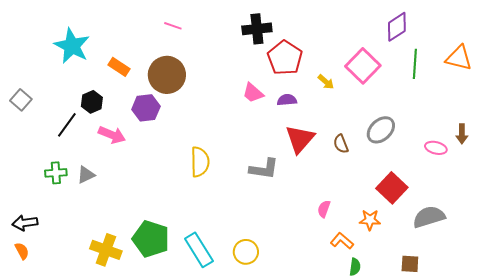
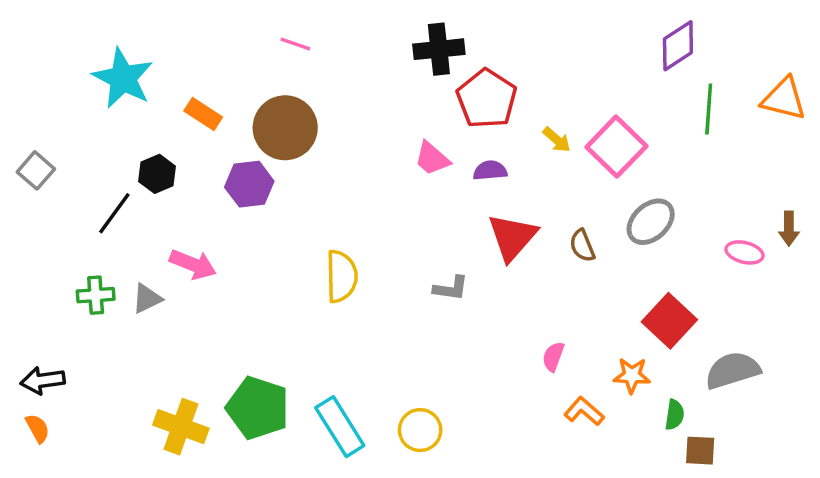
pink square: (363, 66) -> (616, 147), moved
pink arrow: (112, 135) -> (193, 264), moved
gray L-shape: (264, 169) -> (451, 288), size x0.7
green semicircle: (355, 267) -> (675, 415), moved

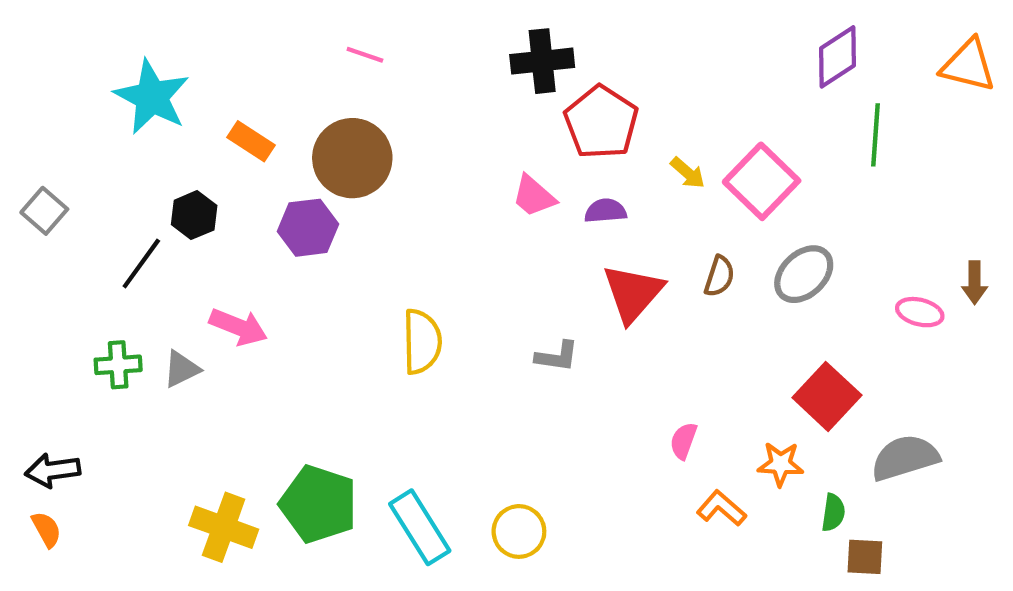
orange triangle: (784, 99) -> (968, 65), moved
brown semicircle: (582, 246) -> (719, 276), moved, turned -140

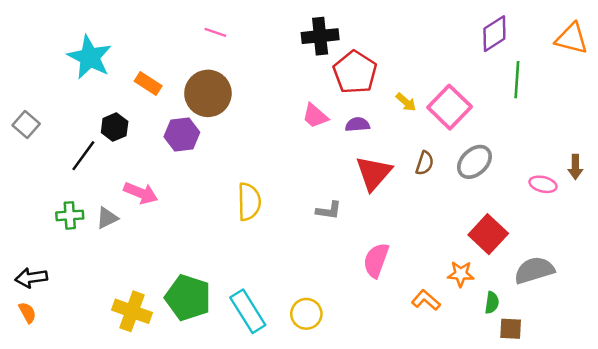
pink semicircle: (683, 441) -> (376, 260), moved, size x1.6

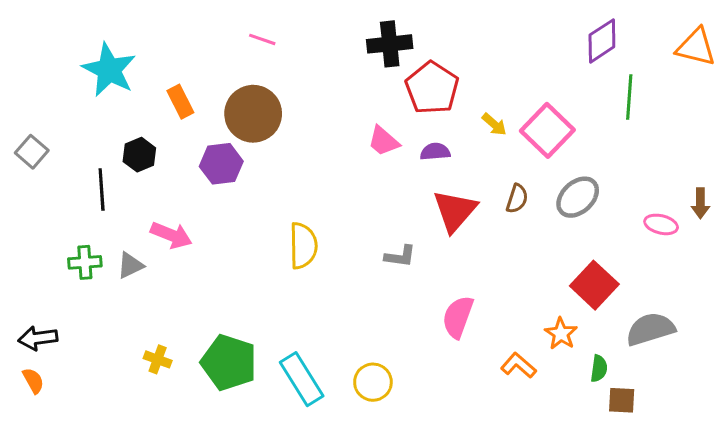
orange rectangle: (148, 83) -> (180, 102), turned 30
black line: (83, 156) -> (102, 190), turned -40
orange star: (461, 274) -> (561, 334), turned 30
yellow cross: (132, 311) -> (158, 359), moved, size x0.6

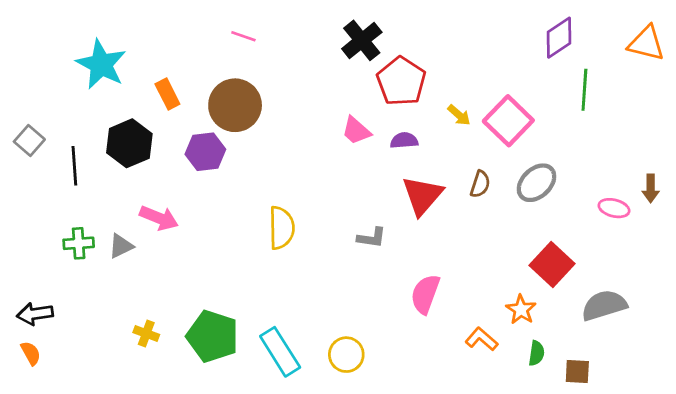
black cross: (390, 44) -> (362, 40), turned -33
black hexagon: (139, 155) -> (129, 143), size x1.5
black line: (102, 190) -> (74, 166), moved
green semicircle: (599, 368) -> (536, 353), moved

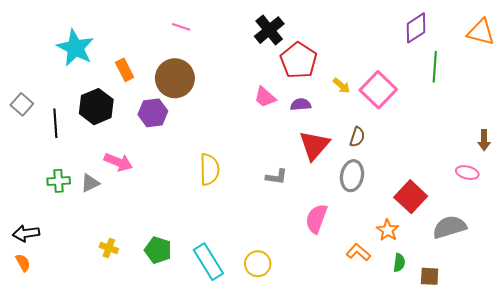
gray ellipse: (536, 183) -> (352, 176), moved, turned -36
pink ellipse: (614, 208) -> (467, 173), moved
green pentagon: (212, 336) -> (158, 250), size x0.7

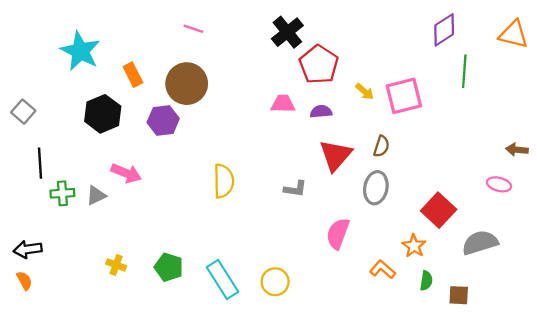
pink square: (378, 90) -> (404, 96), turned 32
pink trapezoid: (265, 97) -> (283, 104), turned 140
black line: (55, 123) -> (40, 163), moved
brown arrow: (484, 140) -> (517, 150), turned 96

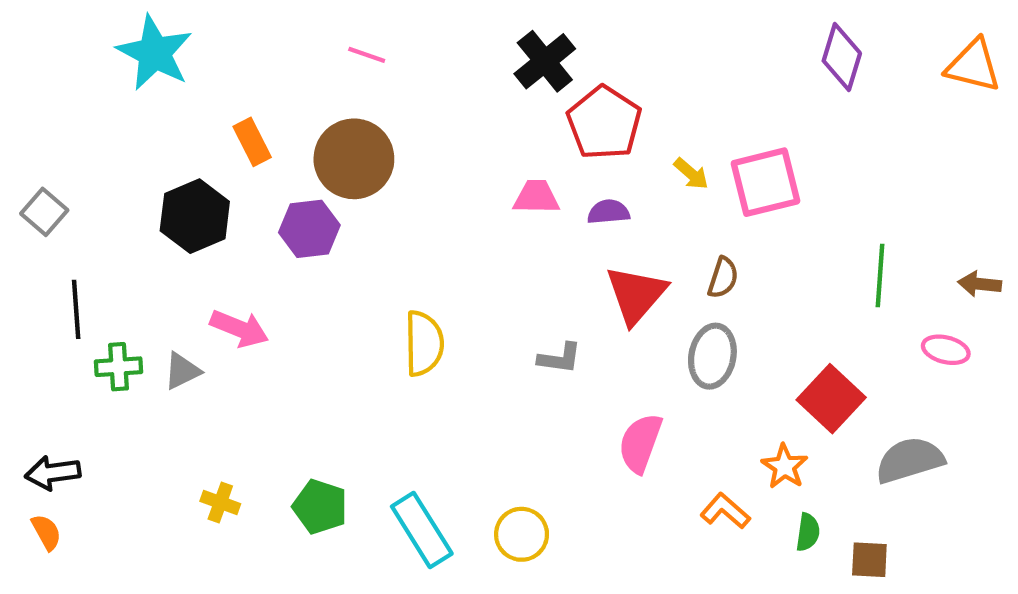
purple diamond: (444, 30) -> (842, 57), turned -40
cyan star: (80, 51) -> (155, 53), moved
green line: (464, 71) -> (880, 276), moved

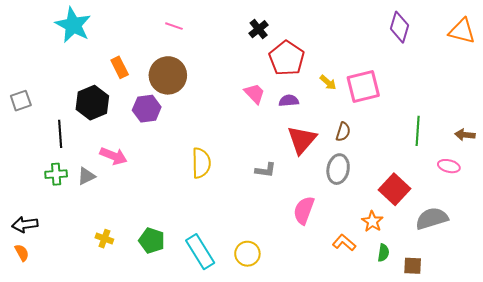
black cross: (545, 61) -> (259, 29), size x0.7
pink trapezoid: (536, 197) -> (254, 94), turned 45
gray square: (44, 212) -> (21, 101), turned 30
black line: (76, 309) -> (60, 134), moved

